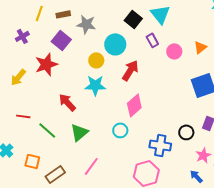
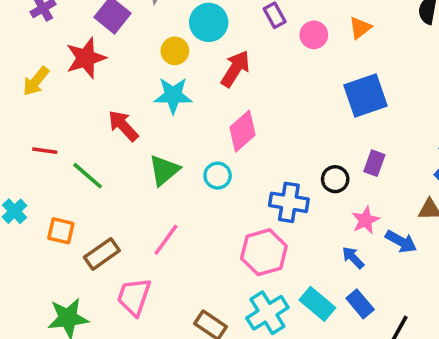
green triangle: (79, 132) -> (164, 170), moved

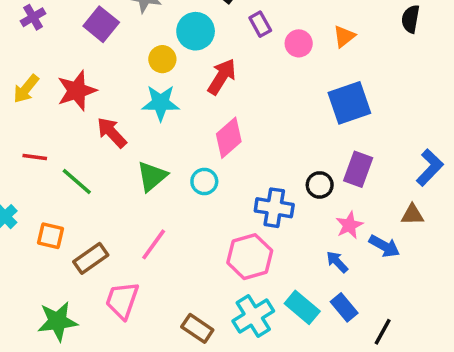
red star: (86, 58) -> (77, 91), moved
purple rectangle: (374, 163) -> (358, 169), size x1.4

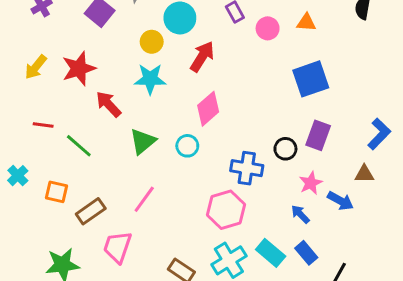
orange triangle: (344, 36) -> (306, 22), turned 42

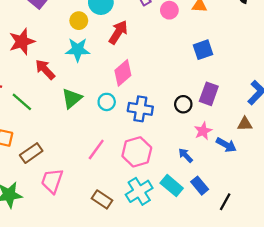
blue square: (311, 79) -> (203, 50), size x0.7
blue cross: (247, 168) -> (140, 109), moved
pink line: (144, 199) -> (96, 150), moved
blue arrow: (300, 214) -> (186, 155), moved

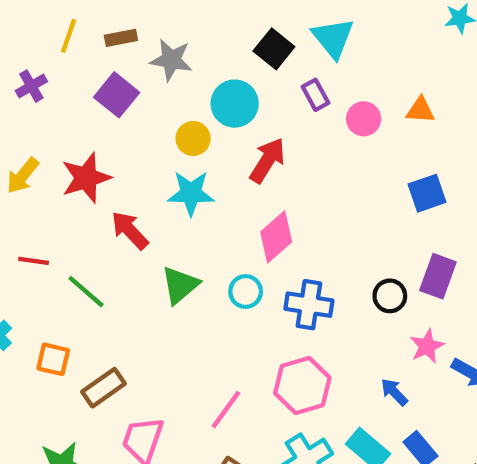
pink line: (96, 150) -> (226, 410), moved

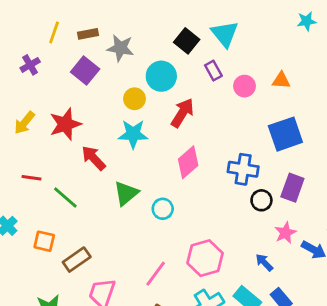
blue square: (427, 193) -> (285, 134), size x1.4
cyan circle: (246, 292) -> (163, 209), moved
blue cross: (309, 305) -> (243, 169), moved

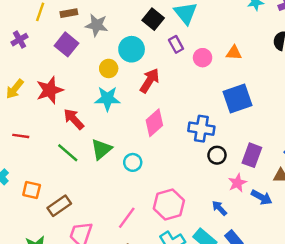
purple rectangle: (292, 188) -> (252, 155), moved
green line: (65, 197) -> (68, 153), moved

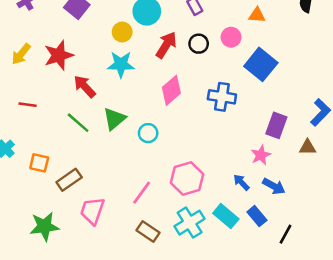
pink circle: (203, 58) -> (231, 37), moved
blue square: (237, 99) -> (261, 64), turned -32
black circle: (217, 155) -> (199, 44), moved
blue arrow: (262, 197) -> (274, 186), moved

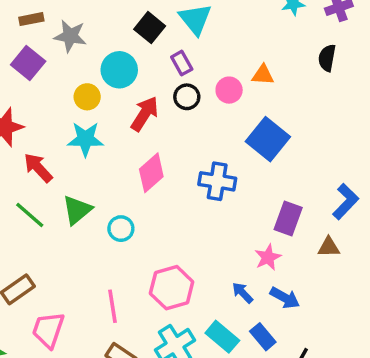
pink circle: (231, 37) -> (229, 90), moved
black circle: (199, 44) -> (187, 97), moved
pink line: (142, 193) -> (112, 306), turned -45

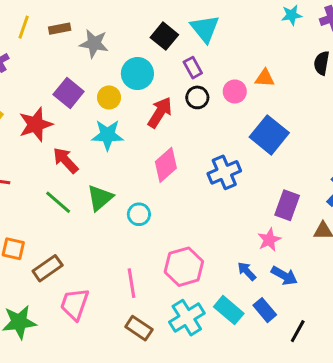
purple square: (28, 63) -> (69, 93), moved
blue cross: (217, 181) -> (224, 172), turned -32

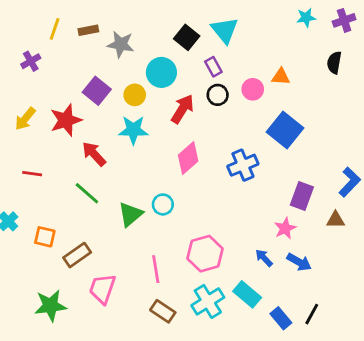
green triangle: (100, 198) -> (131, 214), moved
blue rectangle: (265, 310) -> (281, 318), moved

